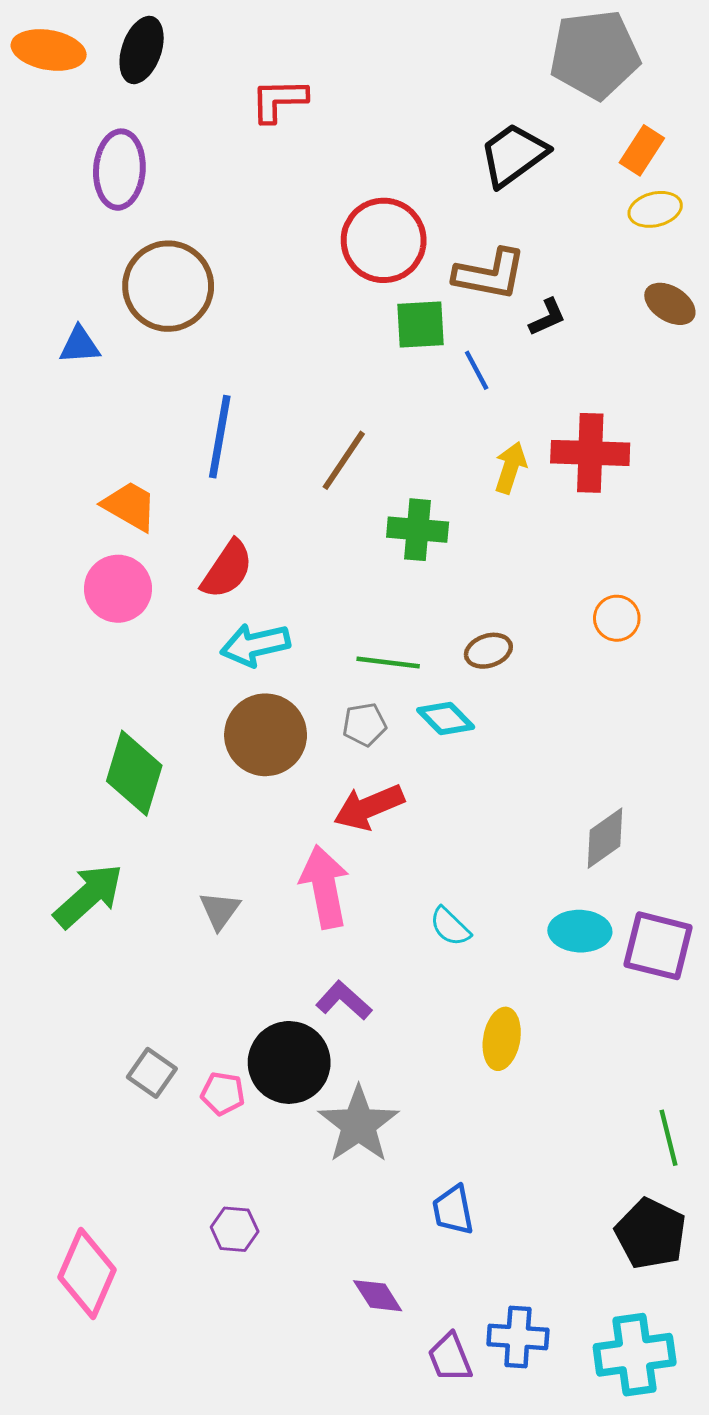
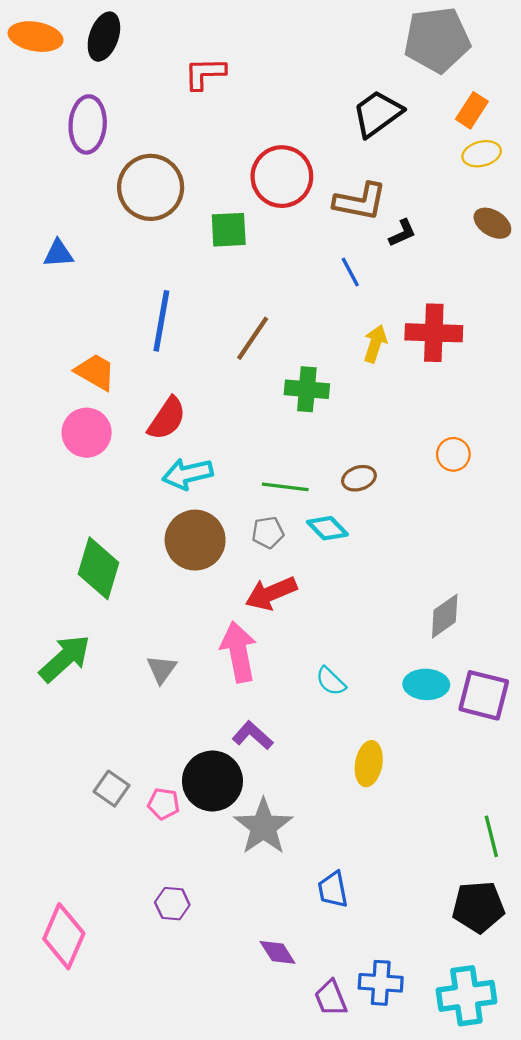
brown circle: (168, 286) -> (151, 187), moved
green square: (421, 325) -> (229, 230), moved
black pentagon: (651, 1234) -> (478, 907), turned -30

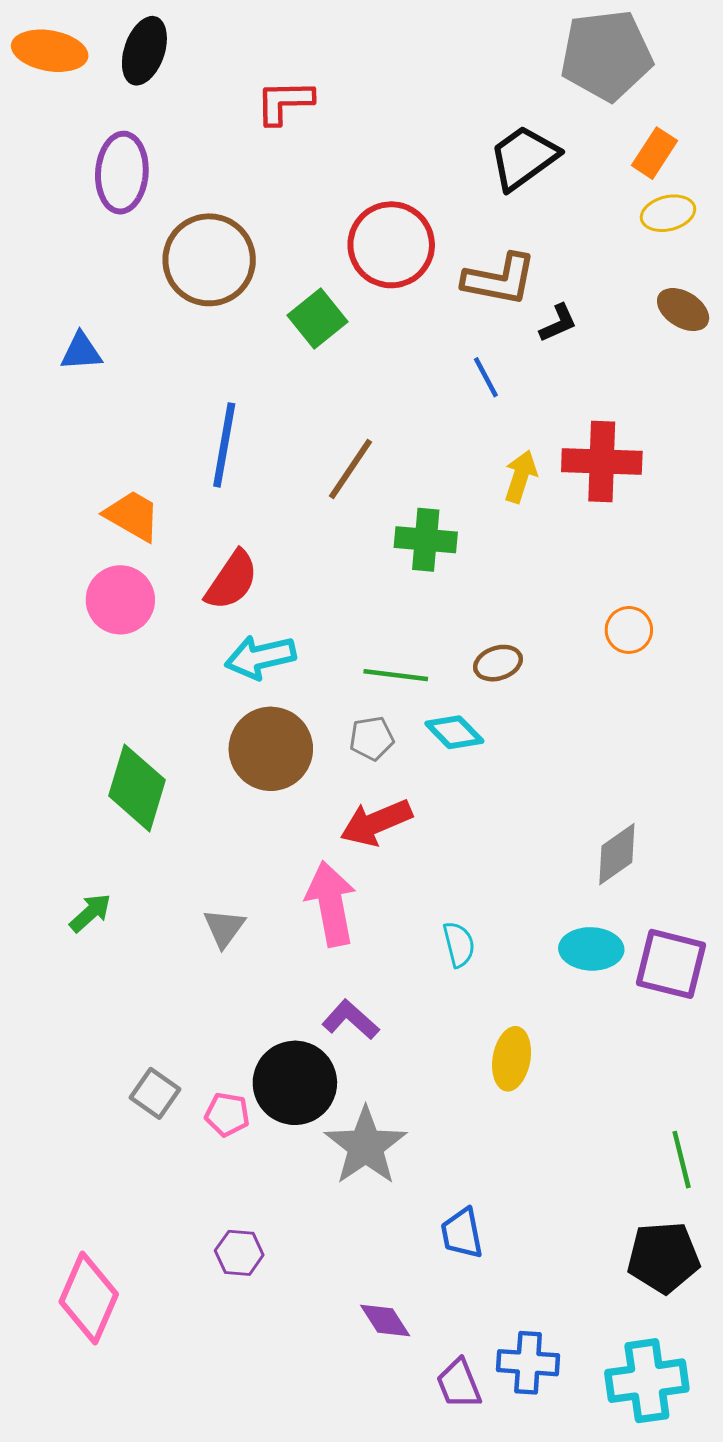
green square: (229, 230) -> (317, 319), turned -36
green arrow: (65, 658) -> (90, 913), size x0.6
cyan semicircle: (331, 681) -> (459, 944), turned -148

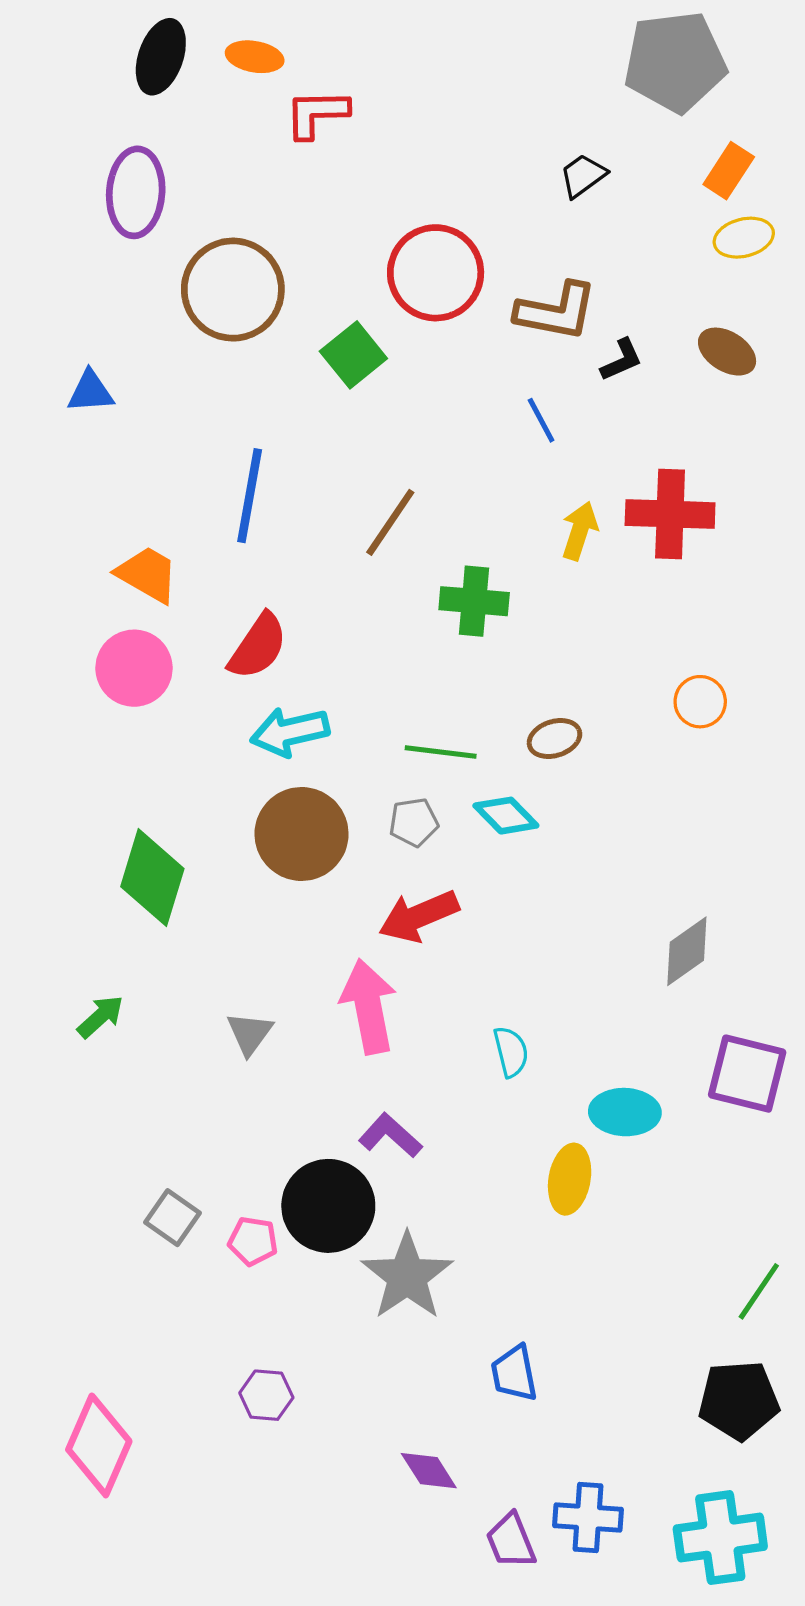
orange ellipse: (50, 51) -> (255, 57), moved, size x0.7
black trapezoid: (524, 158) -> (583, 176), size x0.6
brown ellipse: (683, 310) -> (727, 352), moved
cyan ellipse: (591, 949) -> (625, 1112), moved
green line: (682, 1160) -> (759, 1291), turned 48

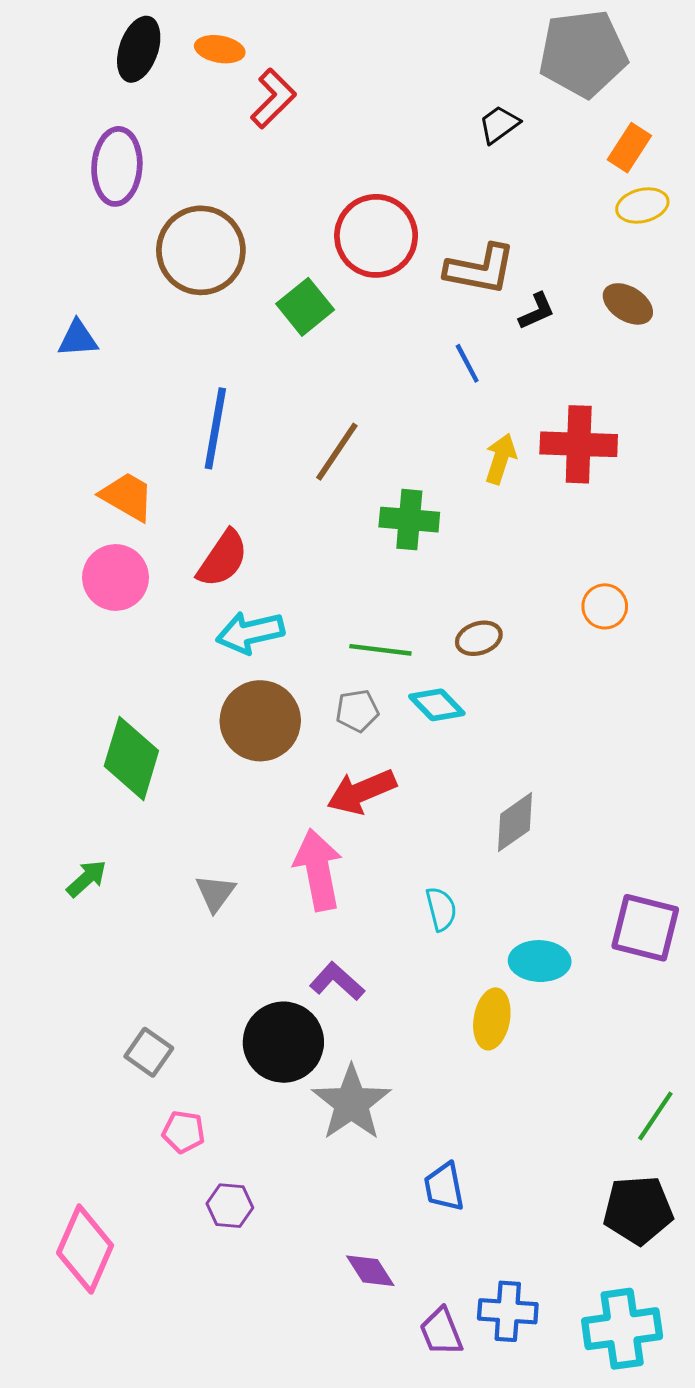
red L-shape: (317, 114) -> (273, 98), turned 136
black trapezoid: (583, 176) -> (499, 124), moved
gray diamond: (687, 951) -> (515, 822), moved
pink pentagon: (253, 1241) -> (184, 1132), moved

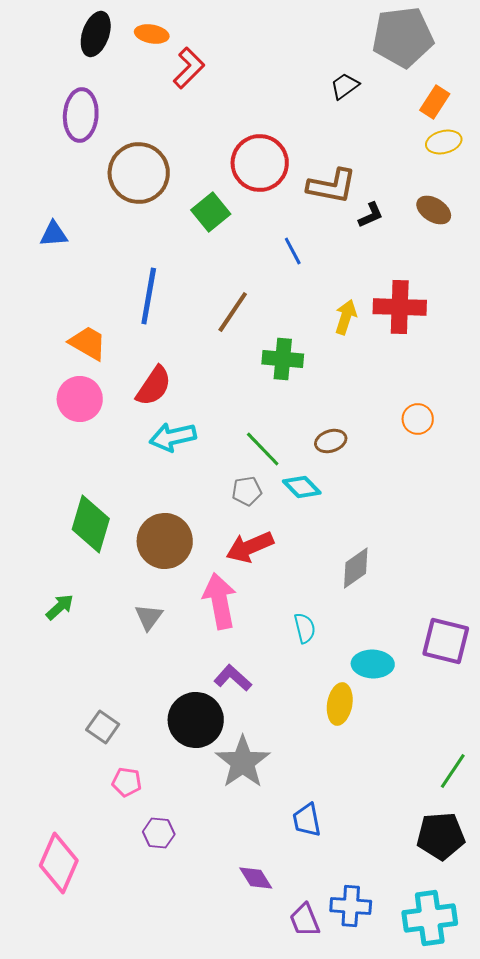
blue line: (467, 363) -> (293, 251), moved
green line: (380, 650) -> (263, 449), turned 39
brown circle: (260, 721) -> (165, 541), moved

